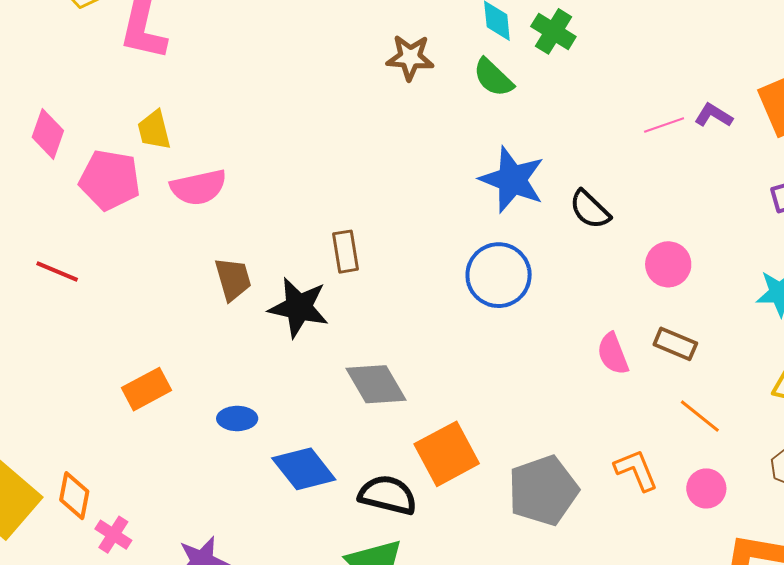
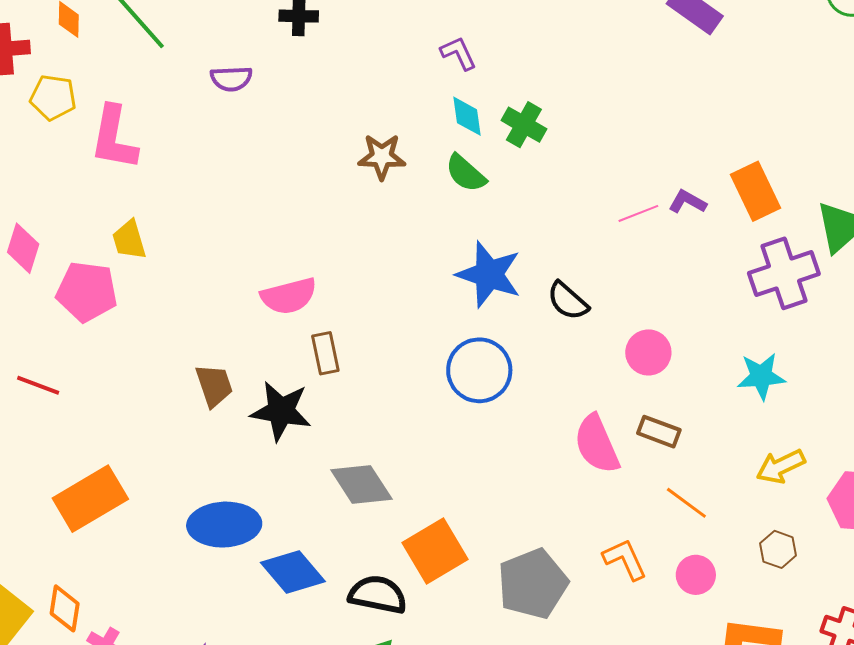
pink semicircle: (198, 187) -> (289, 296), moved
pink semicircle: (613, 354) -> (597, 444), size x1.4
orange rectangle: (147, 389) -> (90, 499), moved, size x1.5
blue ellipse: (237, 418) -> (224, 525), size x1.8

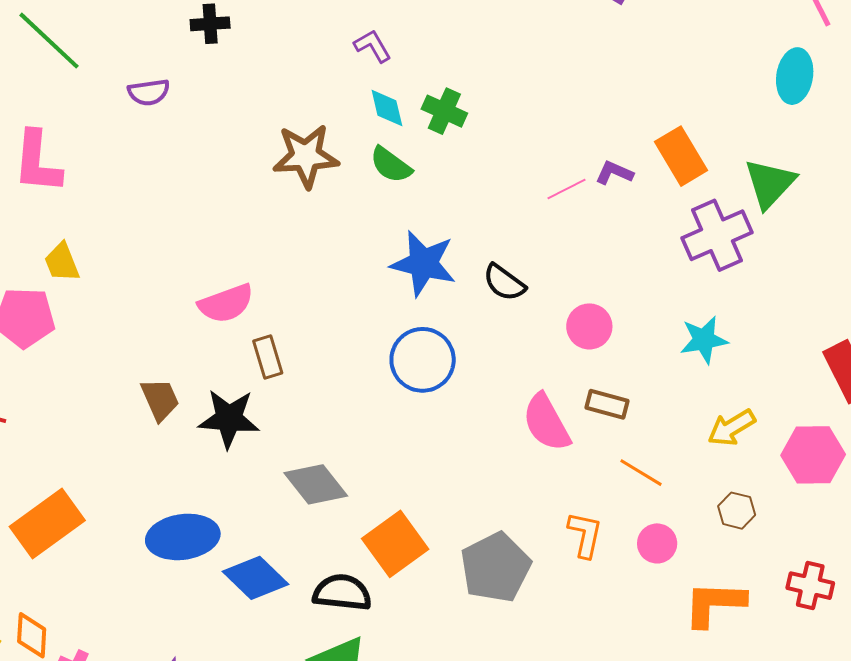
brown star: (382, 157) -> (306, 156), size x1.4
orange L-shape: (625, 559) -> (585, 535), turned 42

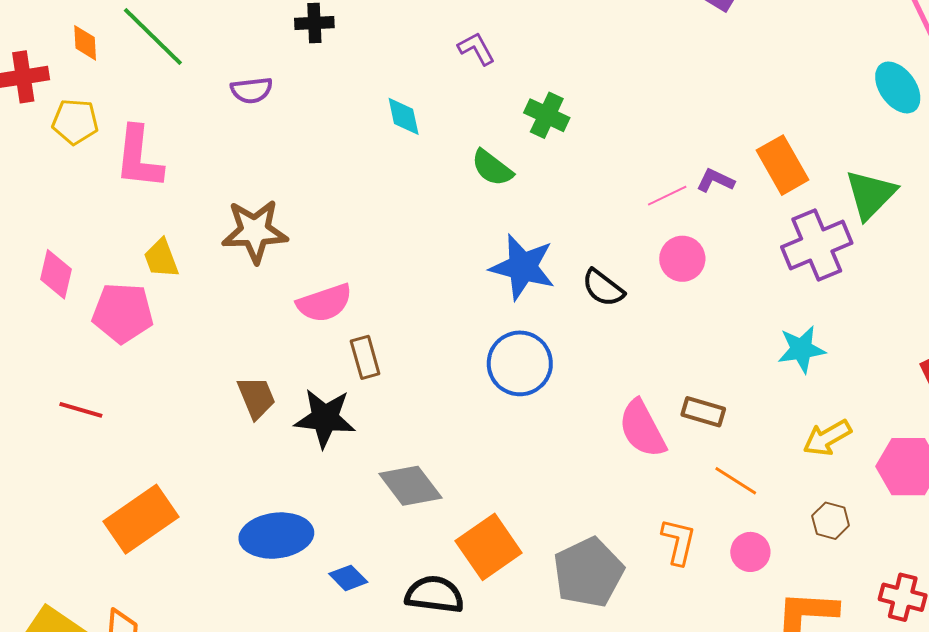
cyan ellipse: (795, 76) -> (898, 87), turned -46
cyan diamond: (387, 108) -> (404, 116), moved
brown star: (306, 156) -> (255, 231), moved
pink circle: (589, 326) -> (682, 259), moved
blue diamond: (256, 578) -> (348, 578), size x0.6

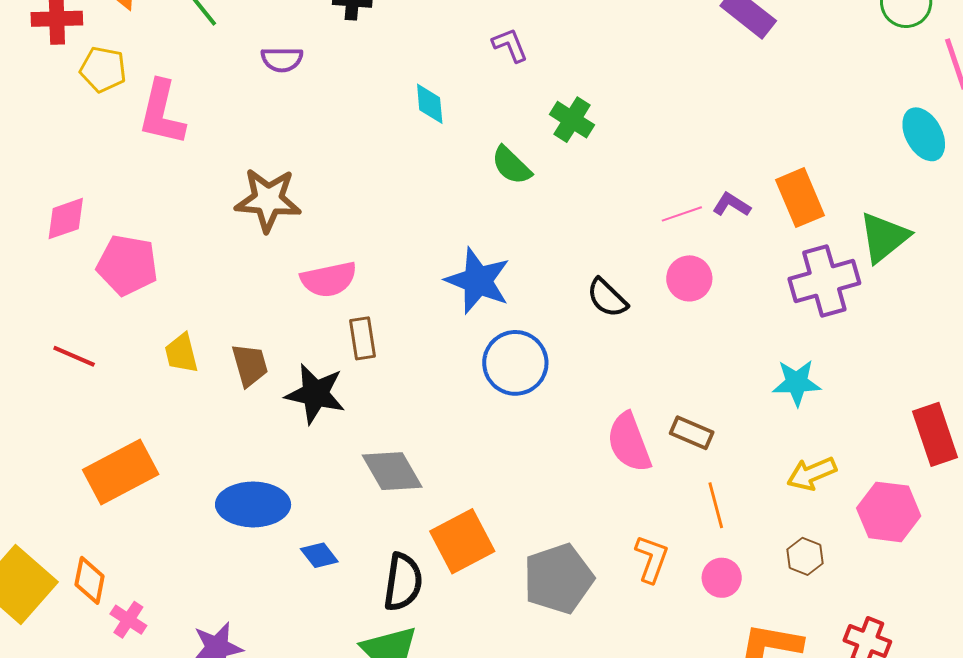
yellow trapezoid: (161, 258) -> (181, 353), moved
blue star: (523, 267) -> (478, 281), moved
pink diamond: (56, 274) -> (66, 219), turned 51
orange line: (736, 481) -> (716, 505), turned 36
black semicircle: (434, 594) -> (403, 582), turned 84

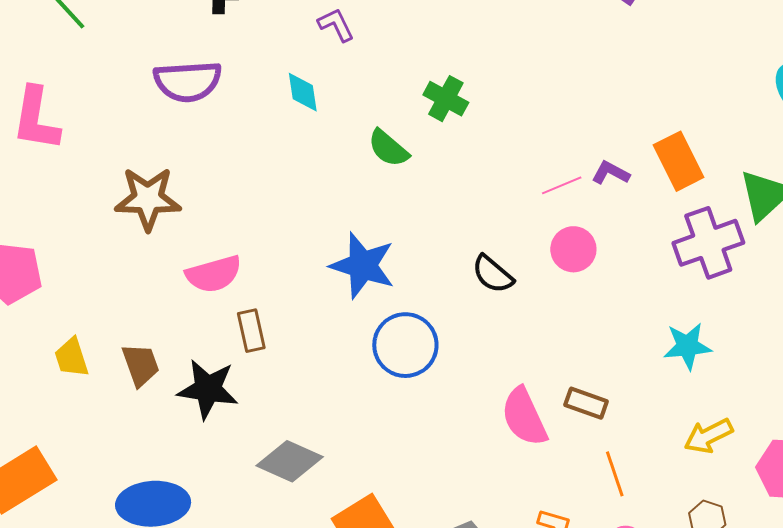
purple L-shape: (510, 45) -> (336, 25), moved
purple semicircle: (282, 59) -> (188, 81), moved, size x1.6
gray diamond: (392, 471) -> (290, 461), turned -32

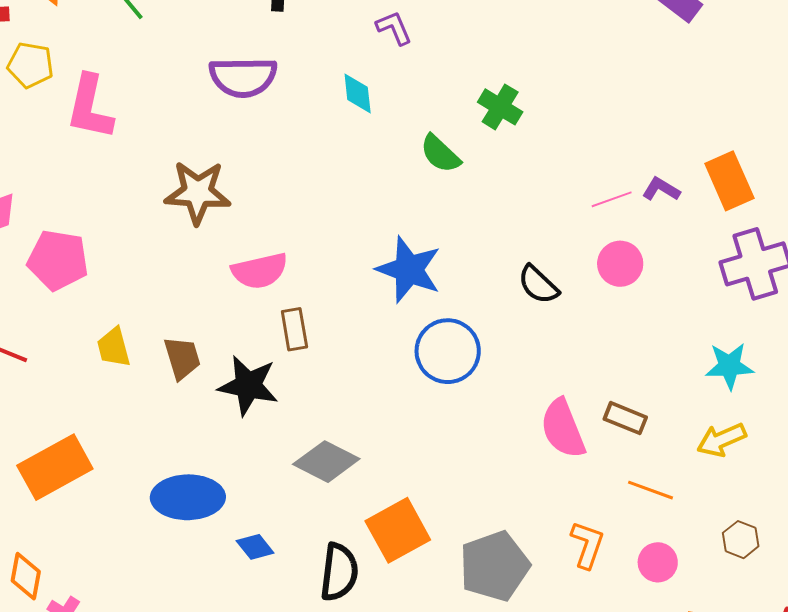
yellow arrow: (708, 436) -> (721, 440), moved
orange line: (615, 474) -> (651, 490), turned -54

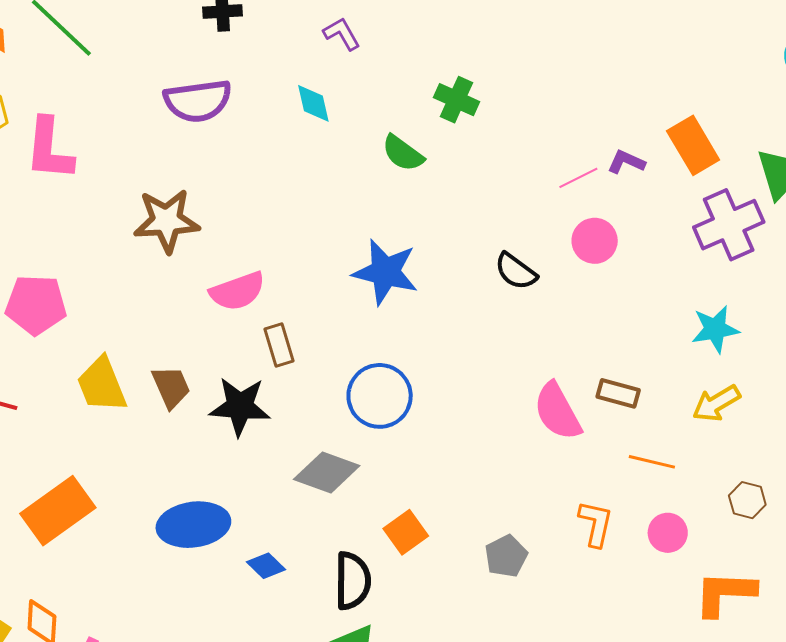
yellow trapezoid: (114, 347) -> (102, 385), size x1.4
blue circle: (448, 351) -> (380, 396), moved
orange square: (398, 530) -> (406, 532), size x0.7
gray pentagon: (494, 566) -> (506, 556), size x0.6

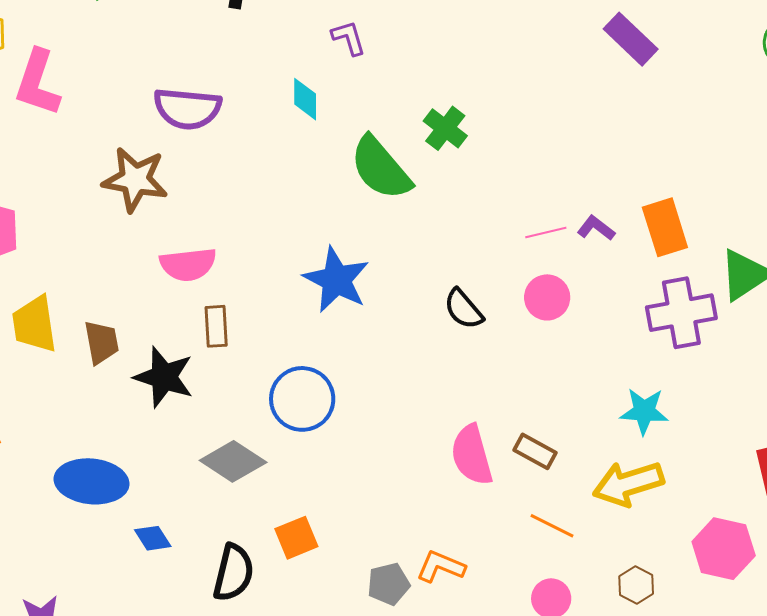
purple semicircle: (198, 101) -> (187, 109), moved
green semicircle: (403, 153) -> (381, 168), size x1.6
yellow arrow: (716, 403) -> (628, 484), size x1.4
orange L-shape: (596, 524) -> (441, 567), moved, turned -93

